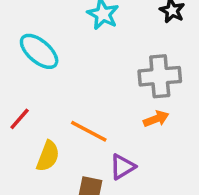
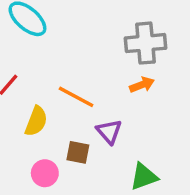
purple triangle: (122, 167) -> (109, 132), turned -40

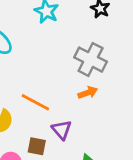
gray cross: (145, 43) -> (91, 60), turned 32

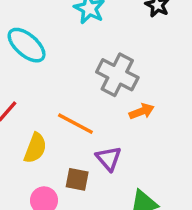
gray cross: (91, 60) -> (117, 75), moved

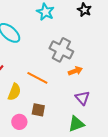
purple triangle: (109, 158) -> (82, 98), moved

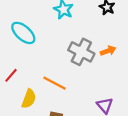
orange arrow: (75, 71) -> (108, 51), moved

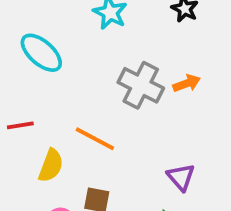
red line: (11, 75) -> (20, 125), turned 40

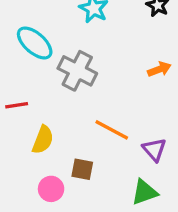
gray cross: (141, 85) -> (77, 71), moved
orange line: (95, 139) -> (112, 130), moved

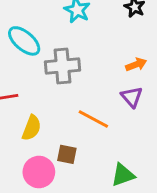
gray cross: (77, 71) -> (62, 66), turned -32
purple triangle: (154, 150) -> (132, 97), moved
pink circle: (51, 189) -> (39, 172), size x1.4

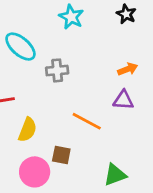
gray cross: (62, 66) -> (57, 70), size x0.7
purple triangle: (132, 97) -> (123, 100), turned -45

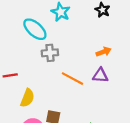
cyan ellipse: (20, 47) -> (35, 29), moved
orange line: (87, 121) -> (72, 79), moved

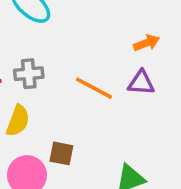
gray cross: (50, 53) -> (29, 74), moved

